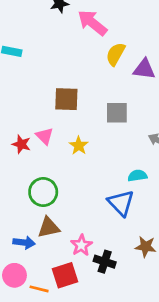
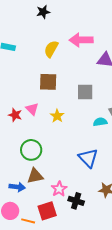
pink arrow: (92, 23) -> (81, 40), moved, turned -40
yellow semicircle: (116, 54) -> (51, 49), moved
cyan semicircle: (137, 176) -> (100, 122), moved

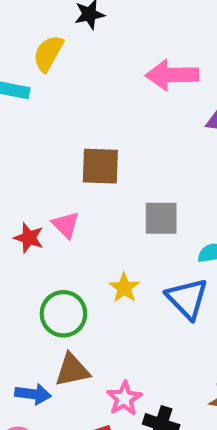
yellow semicircle: (51, 49) -> (48, 53), moved
gray square: (85, 92) -> (161, 218), moved
yellow star: (57, 116) -> (124, 288), moved
blue triangle: (88, 158) -> (187, 299), moved

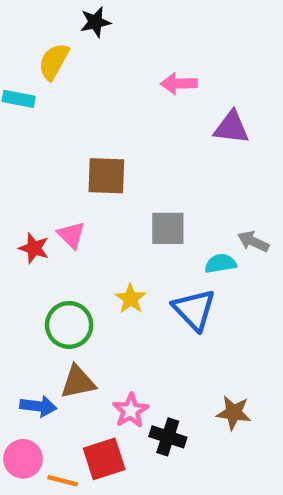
pink arrow: (172, 75) -> (179, 84), size x0.7

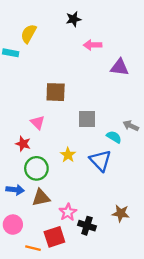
black star: (95, 22) -> (74, 19), moved
red star: (34, 248) -> (23, 144), moved
cyan semicircle: (220, 263) -> (114, 137), turned 40
blue arrow: (38, 406) -> (15, 190), moved
pink circle: (23, 459) -> (13, 225), moved

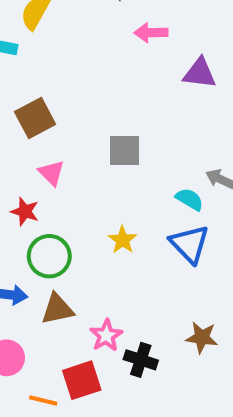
brown square: (56, 92) -> (35, 118), moved, turned -30
gray square: (87, 119) -> (124, 150), moved
yellow star: (68, 155) -> (122, 240), moved
blue triangle: (100, 161) -> (190, 244), moved

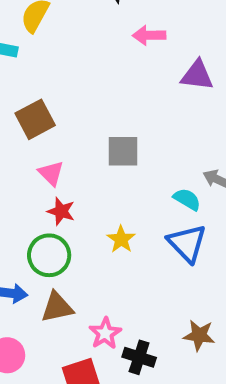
red star: (25, 211) -> (61, 211), moved

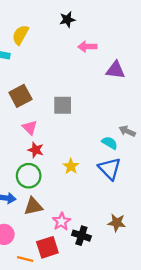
gray square: (123, 151) -> (63, 105), moved

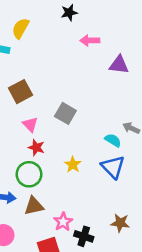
gray square: (63, 105) -> (65, 113), moved, turned 30

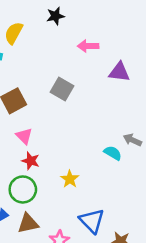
black star: (69, 13) -> (55, 16), moved
gray square: (65, 113) -> (62, 89), moved
blue triangle: (113, 167) -> (92, 221), moved

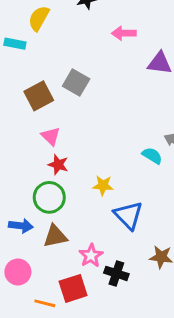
gray square: (62, 89) -> (76, 82), moved
yellow star: (70, 179) -> (103, 185), turned -30
blue triangle: (92, 221) -> (128, 215), moved

